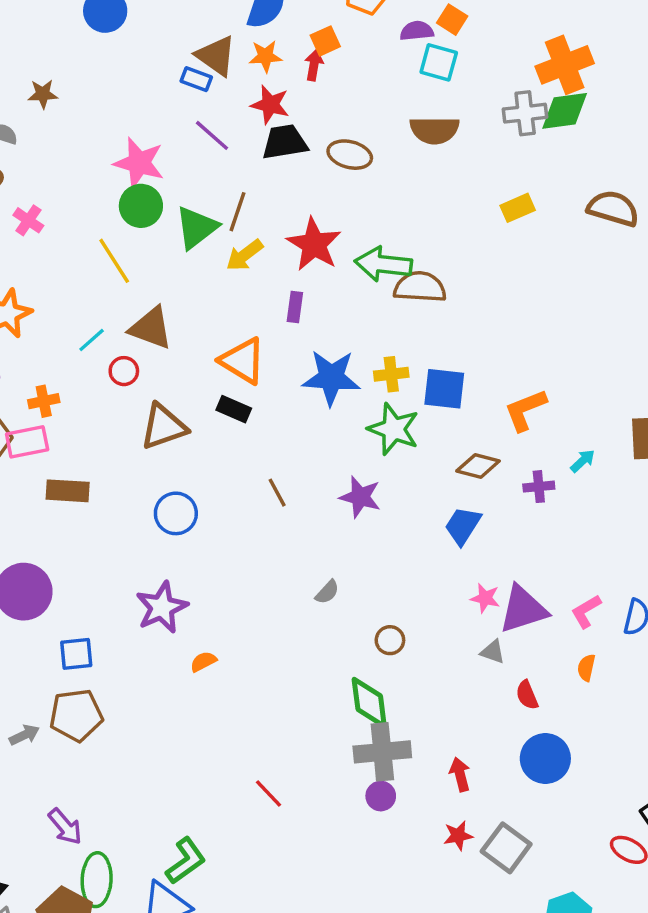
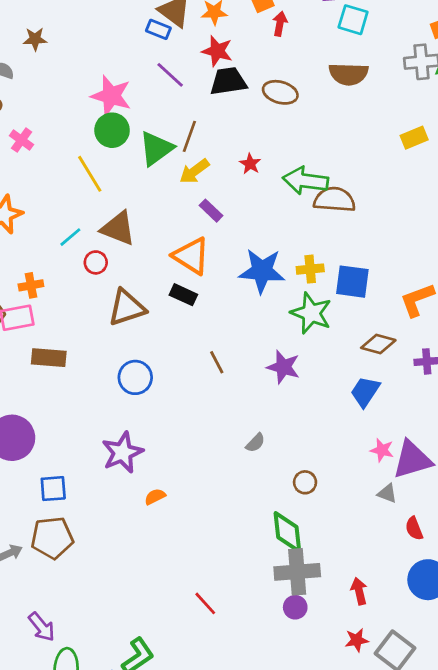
red arrow: (314, 65) -> (280, 24), moved
red star: (314, 244) -> (250, 164), size x0.5
purple rectangle: (295, 307) -> (211, 211), moved, turned -55

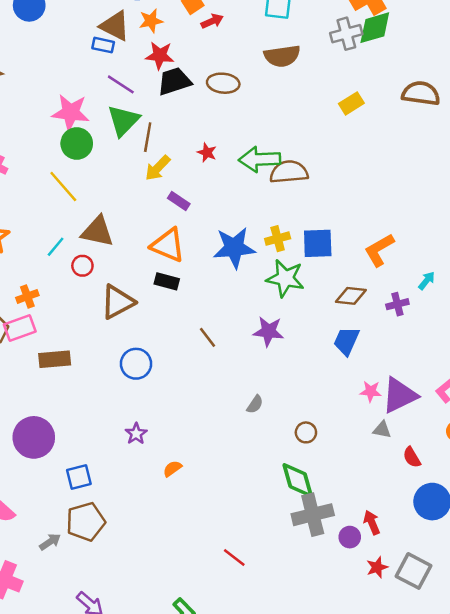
red arrow: (280, 24) -> (212, 21), turned 65
green triangle: (156, 148) -> (123, 121), moved
purple star: (122, 453) -> (136, 434), size x0.6
purple circle: (295, 607) -> (350, 537), moved

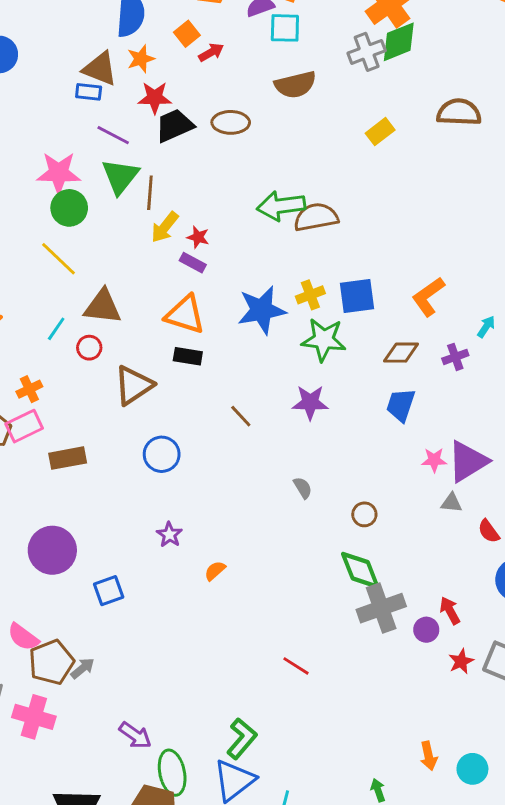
red star: (207, 152) -> (198, 237), moved
gray semicircle: (255, 404) -> (303, 488), turned -60
brown pentagon: (86, 522) -> (51, 662), moved

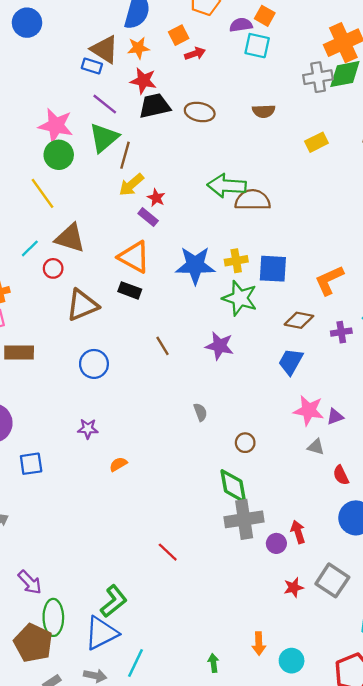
brown semicircle: (295, 85) -> (264, 111), moved, size x0.7
pink star: (434, 460) -> (309, 410), size x1.5
purple triangle: (468, 461) -> (335, 417), size x0.5
purple star: (169, 535) -> (88, 429), turned 30
red star: (461, 661) -> (294, 587), moved

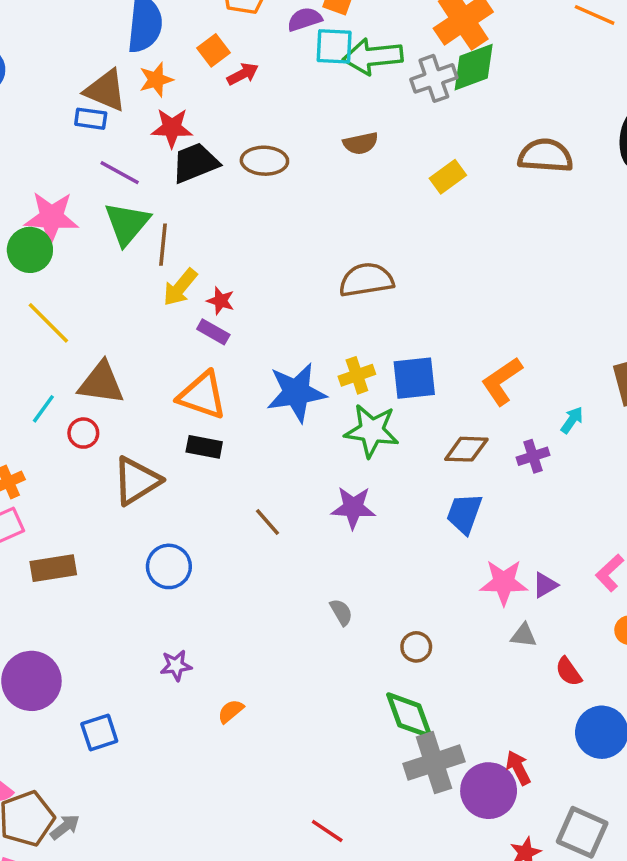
green circle: (59, 155) -> (30, 250), moved
green arrow: (227, 186) -> (373, 57), moved
purple circle: (276, 543) -> (489, 791), size x1.8

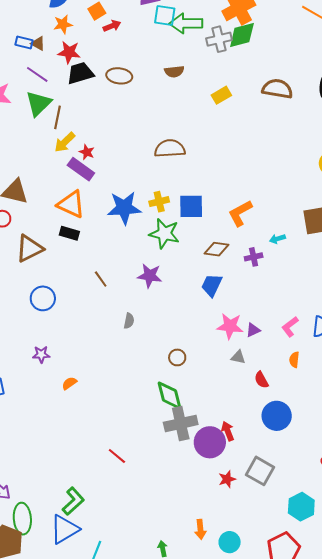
brown triangle: (106, 90) -> (38, 43), moved, size x0.6
purple rectangle: (213, 332) -> (81, 169), size x1.5
cyan arrow: (572, 420) -> (277, 239), turned -147
gray semicircle: (341, 612) -> (129, 321), moved, turned 35

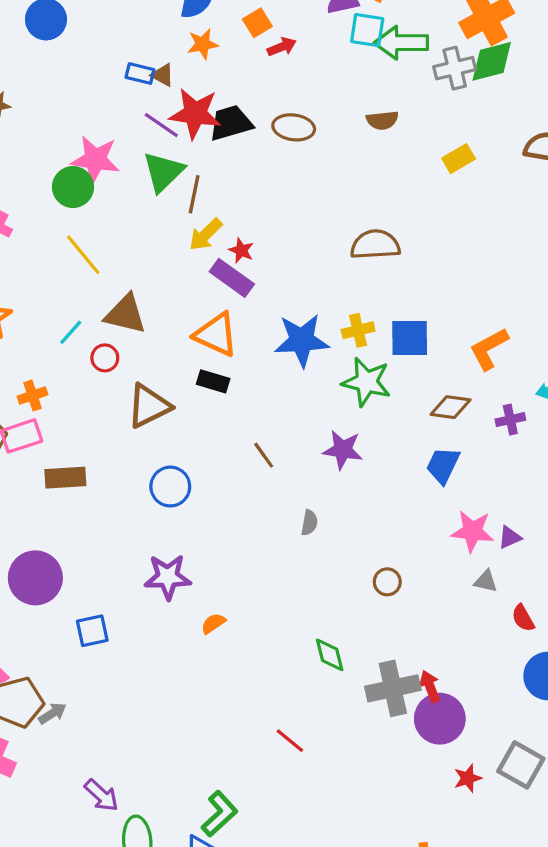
red star: (69, 52) -> (195, 114), moved, size x1.4
purple star: (41, 354) -> (168, 577), size x1.6
green diamond: (169, 396) -> (330, 655), moved, size x0.7
red arrow: (228, 431) -> (430, 686), moved

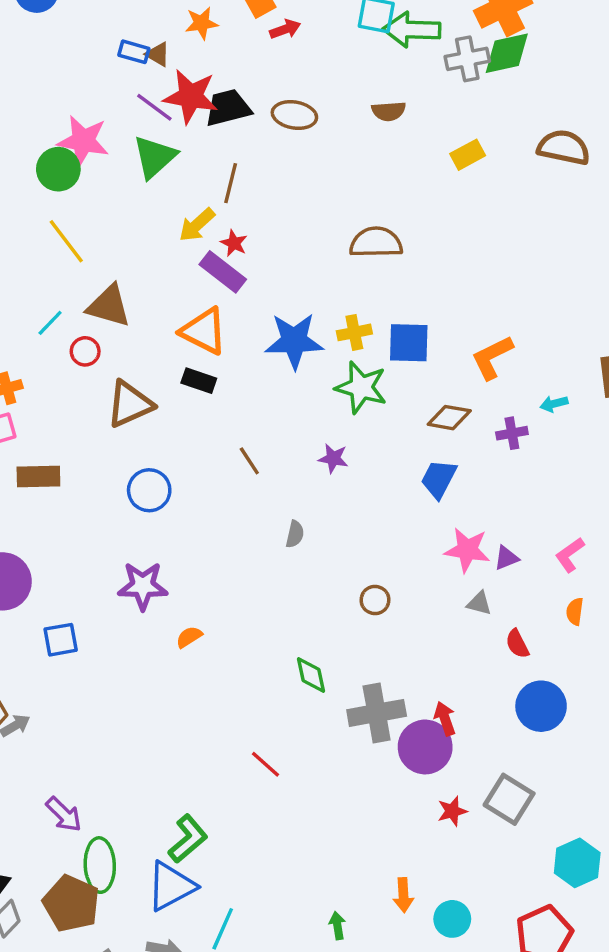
brown line: (194, 194) -> (231, 183), moved
purple star: (343, 450) -> (333, 458), size x0.7
red arrow: (430, 686) -> (445, 719), moved

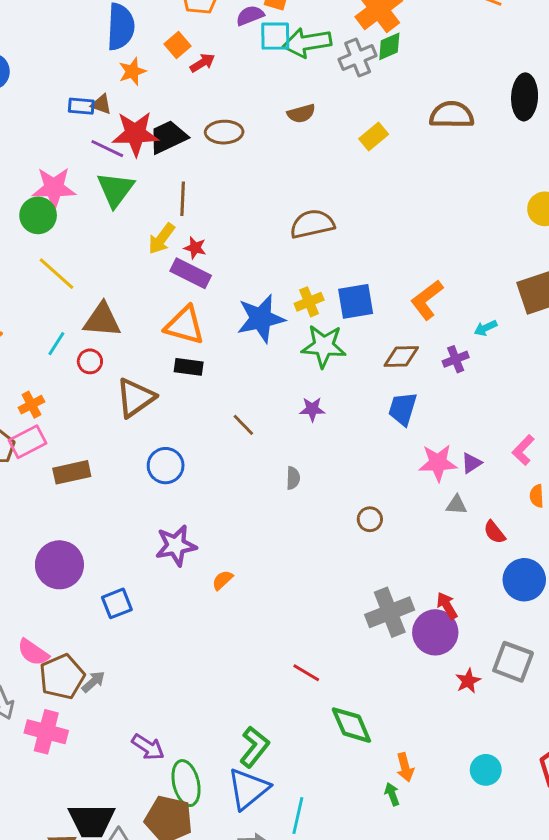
green diamond: (507, 53) -> (389, 46), size x0.7
green diamond: (311, 675) -> (351, 725), moved, size x1.4
orange arrow: (403, 895) -> (405, 767), moved

